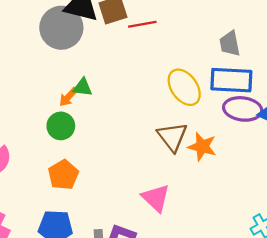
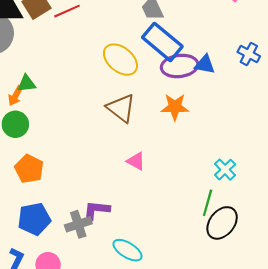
blue rectangle: (231, 80) -> (162, 42), turned 51
orange star: (202, 147) -> (175, 107), moved
pink triangle: (156, 198) -> (136, 161), moved, size x0.7

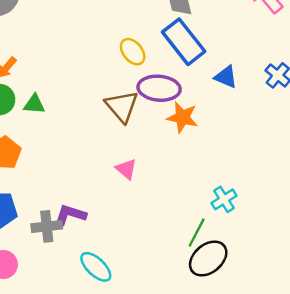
yellow ellipse: (120, 60) -> (133, 52), size x0.7
purple ellipse: (180, 66) -> (159, 88), moved
green triangle: (27, 84) -> (34, 104), moved

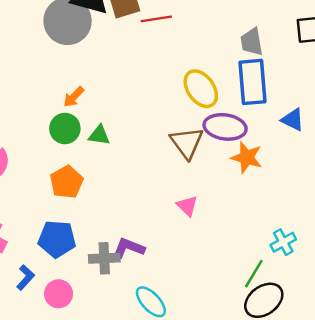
blue rectangle: (184, 42) -> (253, 82), turned 30
yellow ellipse: (133, 52) -> (201, 89), size x1.4

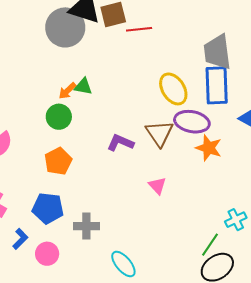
gray trapezoid: (252, 42) -> (217, 52), size x1.5
green triangle: (99, 135) -> (83, 86), moved
purple L-shape: (129, 248) -> (120, 143), moved

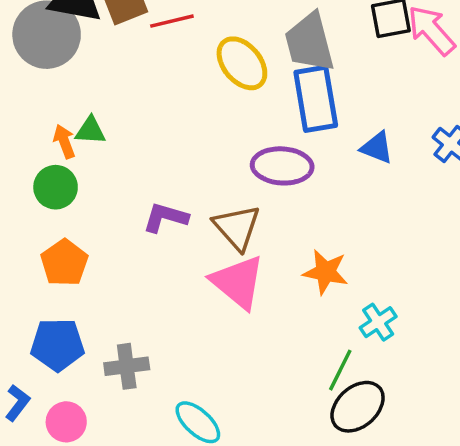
yellow ellipse: (173, 89) -> (242, 63), moved
orange arrow: (67, 91) -> (64, 141), turned 120
brown triangle: (159, 133) -> (237, 227), moved
orange star: (209, 148) -> (326, 272), moved
pink triangle: (157, 186) -> (238, 282), size x1.8

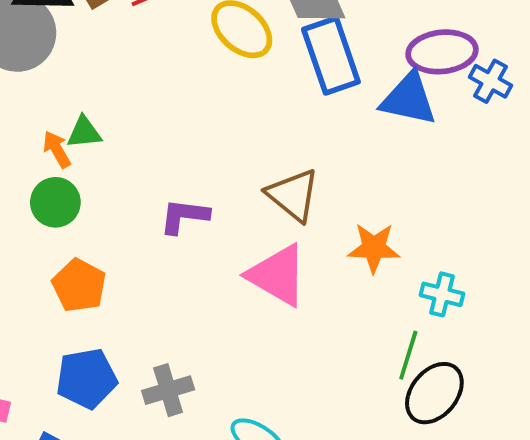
blue triangle: (377, 148) -> (409, 99), size x1.5
purple ellipse: (282, 166) -> (442, 52), moved
brown triangle: (237, 227) -> (293, 195), moved
cyan cross: (378, 322) -> (442, 294), turned -33

